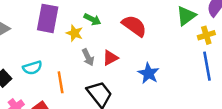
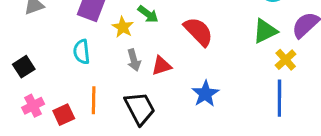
yellow cross: (206, 35) -> (286, 60), turned -35
cyan semicircle: (32, 68) -> (82, 52), moved, turned 90
orange line: (61, 82) -> (94, 100), moved

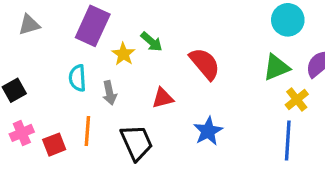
gray arrow: (134, 60) -> (110, 93), moved

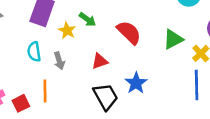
green triangle: (276, 67) -> (173, 39), moved
black trapezoid: (137, 143) -> (106, 97), moved

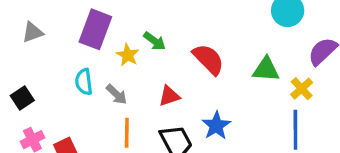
green triangle: (173, 39) -> (266, 69), turned 30
gray arrow: (59, 61) -> (116, 94), turned -30
orange line: (45, 91) -> (127, 133), moved

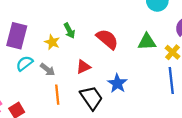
purple rectangle: (95, 29) -> (17, 36), moved
green arrow: (154, 41) -> (69, 31), turned 32
cyan semicircle: (84, 82) -> (24, 63), turned 66

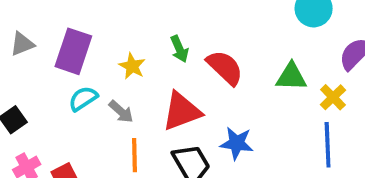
green arrow: (69, 31) -> (179, 49), moved
red triangle: (83, 67) -> (182, 111), size x1.6
blue star: (117, 83) -> (237, 143), turned -30

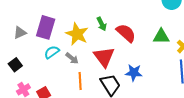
gray triangle: (22, 44) -> (20, 33), moved
yellow star: (132, 66) -> (77, 34), size x1.6
red triangle: (182, 111) -> (104, 57), turned -45

